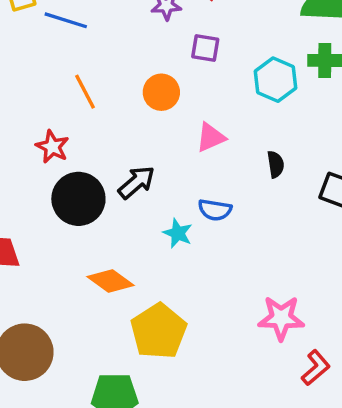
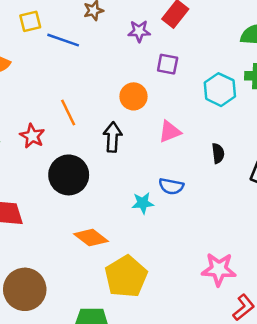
orange line: (85, 92) -> (68, 112), moved
red star: (52, 147) -> (32, 136), moved
black arrow: (136, 182) -> (113, 137), moved, turned -48
cyan star: (178, 233) -> (143, 203), turned -30

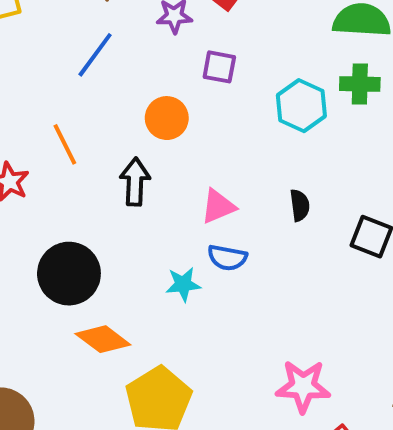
blue line: (63, 40) -> (95, 55), moved, turned -72
pink triangle: (170, 132) -> (218, 206), moved
black circle: (69, 175) -> (69, 274), moved

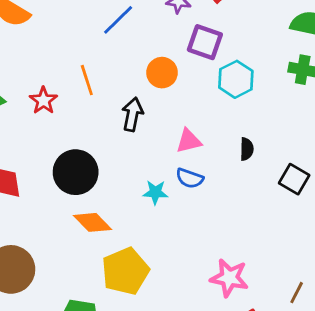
purple square: (219, 67) -> (205, 42), size x1.4
cyan hexagon: (301, 106) -> (236, 79), moved

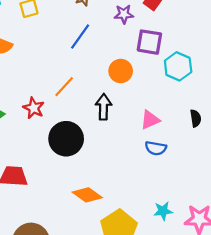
orange line: (87, 80) -> (64, 87), turned 70
black circle: (76, 172) -> (66, 139), moved
cyan star: (155, 192) -> (163, 211), moved

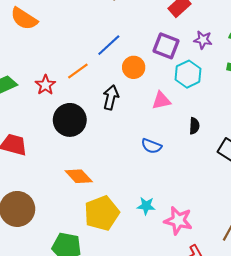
purple star: (124, 14) -> (203, 40), moved
blue line: (80, 36) -> (109, 45), moved
pink triangle: (150, 120) -> (161, 101), moved

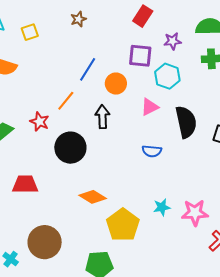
black semicircle: (194, 126) -> (186, 122), size x2.0

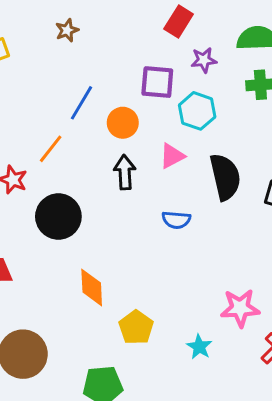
red rectangle: (143, 16) -> (179, 21), moved
black arrow: (102, 117) -> (125, 172), moved
orange diamond: (93, 197) -> (92, 288), turned 56
cyan star: (162, 207) -> (199, 347), moved, turned -30
yellow pentagon: (123, 225) -> (136, 327), size x0.7

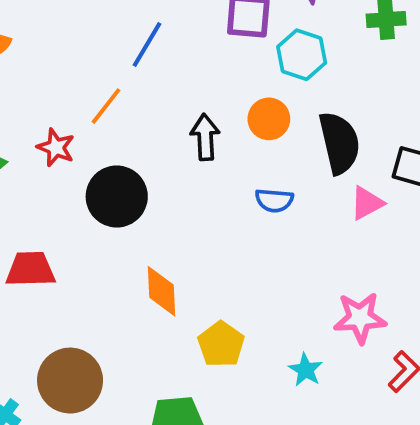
orange circle: (123, 123) -> (269, 119), moved
pink triangle: (172, 156) -> (367, 203), moved

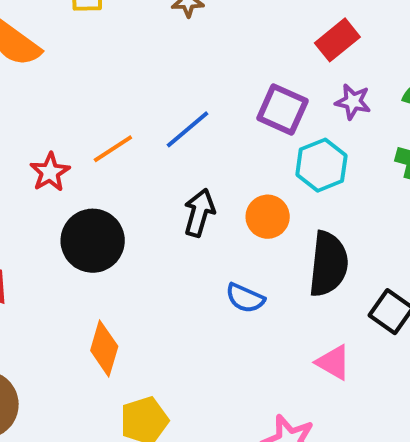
blue line: (147, 45) -> (187, 129), moved
pink triangle: (367, 203) -> (333, 362), moved, turned 39

